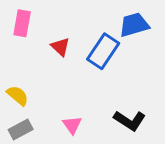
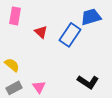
pink triangle: (72, 125) -> (39, 87), moved

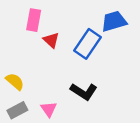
pink rectangle: (15, 16) -> (34, 20), moved
black L-shape: (88, 82) -> (84, 91), moved

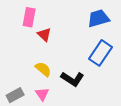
blue rectangle: (88, 44) -> (101, 53), moved
yellow semicircle: (15, 81) -> (43, 69), moved

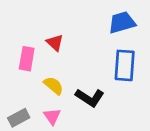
pink rectangle: (29, 17) -> (27, 59), moved
blue rectangle: (101, 53) -> (125, 65), turned -30

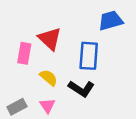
red triangle: (55, 43) -> (50, 39), size x1.5
blue rectangle: (125, 65) -> (89, 56), moved

